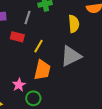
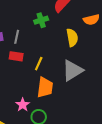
gray line: (28, 17) -> (17, 37), moved

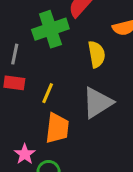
green cross: (41, 20) -> (50, 29), size x1.6

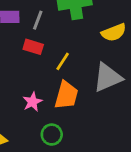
yellow semicircle: (97, 54) -> (114, 32), turned 70
pink star: (25, 154) -> (32, 102), moved

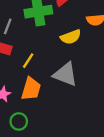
gray triangle: (107, 77) -> (65, 74), turned 44

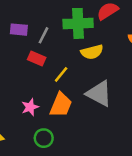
yellow semicircle: (71, 37) -> (92, 52), moved

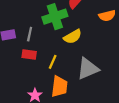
gray triangle: (99, 93) -> (88, 69), turned -35

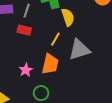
yellow semicircle: (73, 37) -> (68, 17), turned -84
yellow line: (53, 62) -> (55, 39), moved

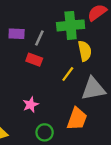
orange trapezoid: (50, 64) -> (77, 119), moved

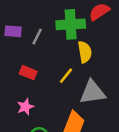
red rectangle: (34, 60) -> (28, 73), moved

